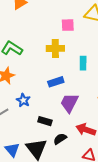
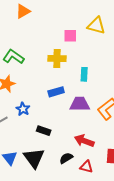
purple trapezoid: (69, 103) -> (80, 104), moved, turned 60
black semicircle: (60, 139) -> (66, 158), moved

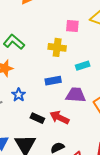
cyan rectangle: (84, 74) -> (83, 66), turned 64
red arrow: (84, 141) -> (59, 117), moved

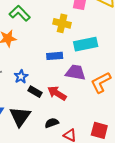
cyan rectangle: (83, 66) -> (86, 44), size x1.6
blue star: (19, 95) -> (21, 77), moved

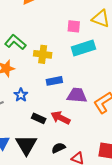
yellow cross: (62, 23) -> (43, 54), moved
cyan rectangle: (86, 44) -> (83, 48), moved
blue star: (21, 77) -> (21, 95), moved

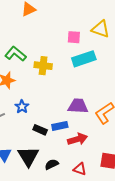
blue rectangle: (54, 81) -> (60, 126), moved
red arrow: (61, 118) -> (77, 139), moved, turned 138
black semicircle: (58, 148) -> (52, 164), moved

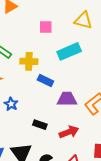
pink square: (74, 37) -> (46, 27), moved
blue rectangle: (60, 126) -> (45, 81), moved, turned 42
black rectangle: (40, 130) -> (40, 125), moved

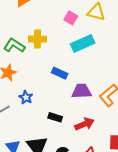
pink square: (46, 27) -> (71, 18), moved, turned 32
yellow cross: (29, 61) -> (37, 39), moved

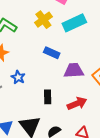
yellow cross: (37, 39) -> (43, 20), moved, turned -36
black rectangle: (55, 117) -> (48, 97), turned 72

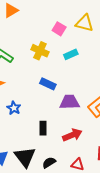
yellow cross: (43, 20) -> (40, 51), turned -30
cyan rectangle: (74, 23) -> (71, 54), size x0.6

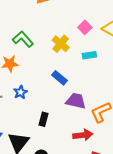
red arrow: (72, 135) -> (83, 135), moved

